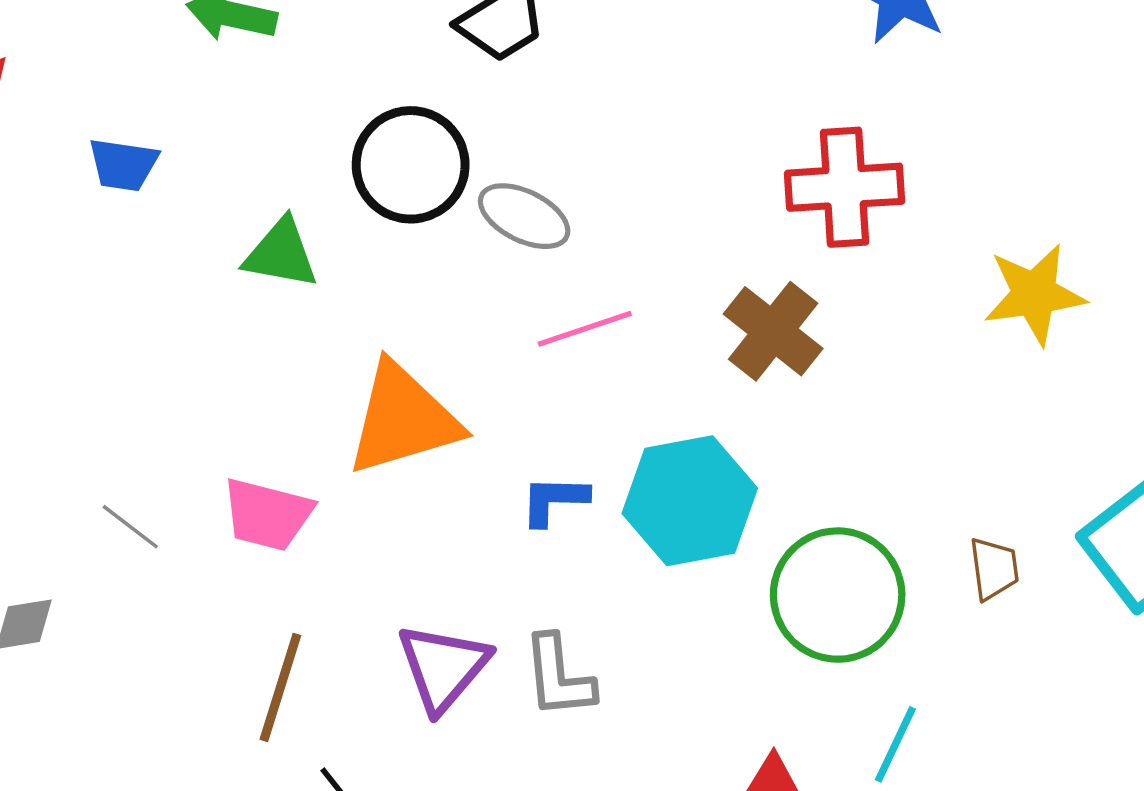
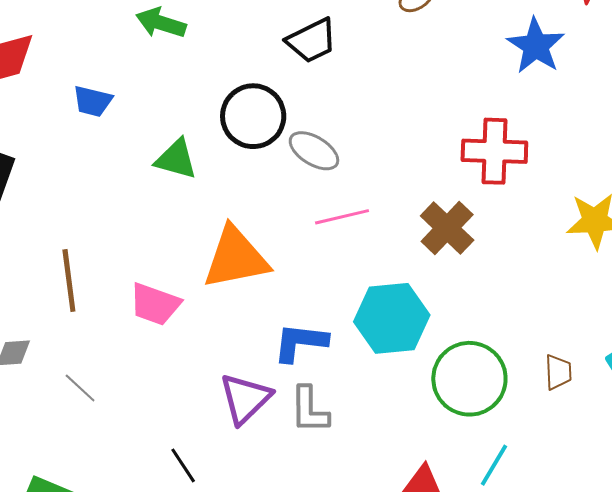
blue L-shape: (554, 500) -> (300, 342), moved, size x1.4
gray line: (130, 527) -> (80, 388), moved
brown line: (280, 687) -> (69, 280), moved, turned -30

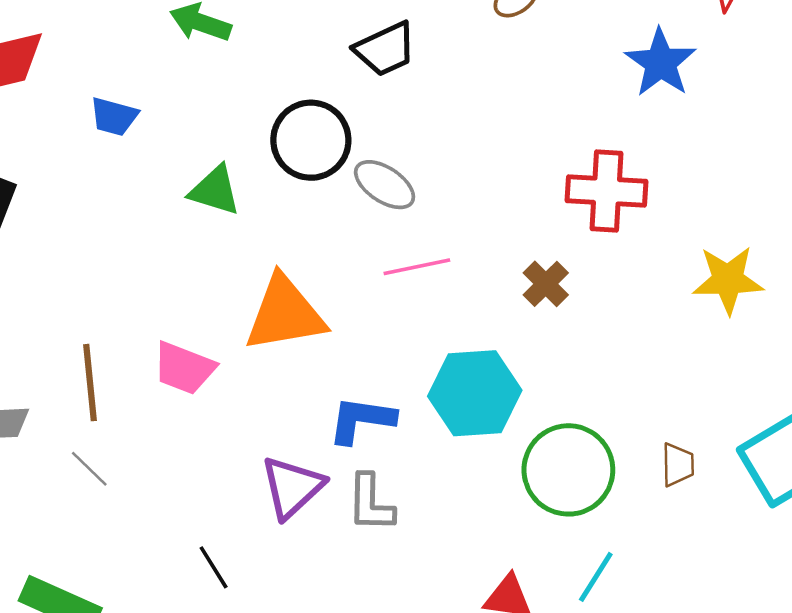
brown cross: (447, 228) -> (546, 284), size x0.7
brown line: (69, 280) -> (90, 383), moved

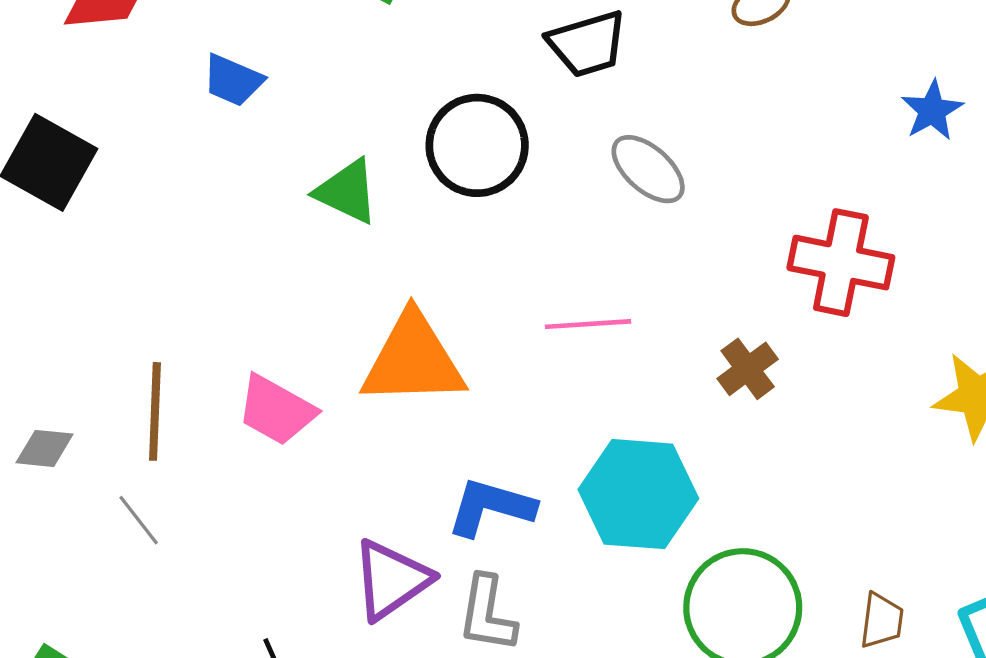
blue star: (661, 63) -> (932, 110), size x0.7
gray ellipse: (385, 185) -> (648, 169), moved

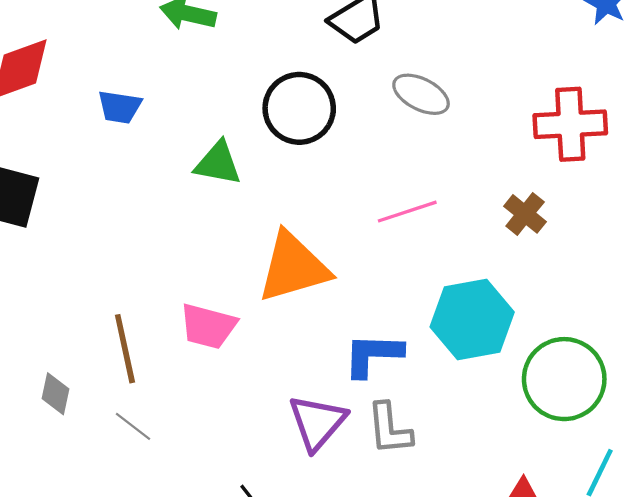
gray diamond: (44, 448) -> (55, 394), turned -69

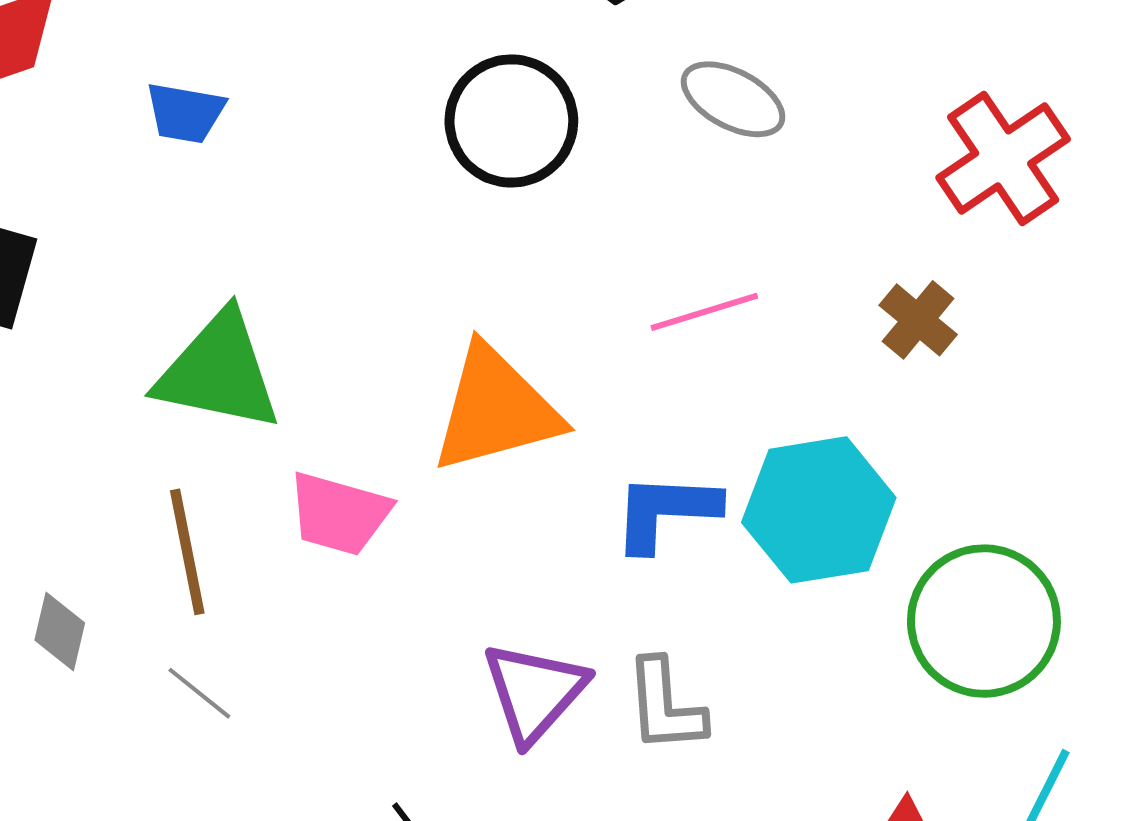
red cross: (570, 124) -> (1003, 158), turned -32
green triangle: (218, 163) -> (218, 372), moved, size x1.5
blue L-shape: (373, 355) -> (666, 512), moved

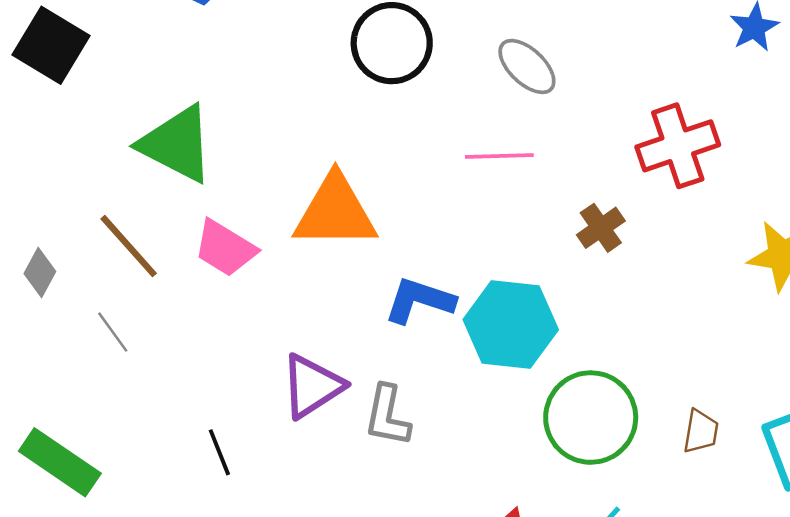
pink line: (704, 312) -> (499, 156), moved
brown line: (187, 552) -> (129, 246), turned -46

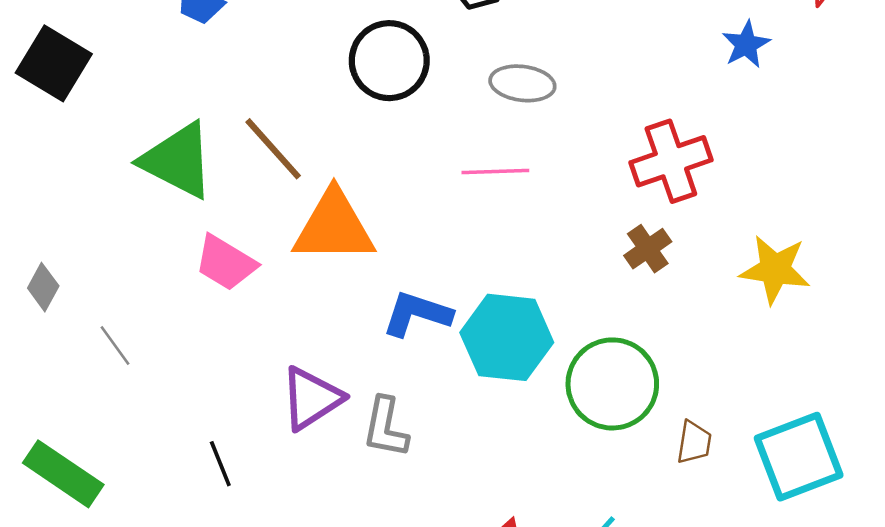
gray ellipse: (527, 66) -> (522, 83), turned -36
brown cross: (601, 228) -> (648, 249), moved
brown line: (129, 246) -> (273, 149), moved
green circle: (591, 418) -> (612, 384), moved

